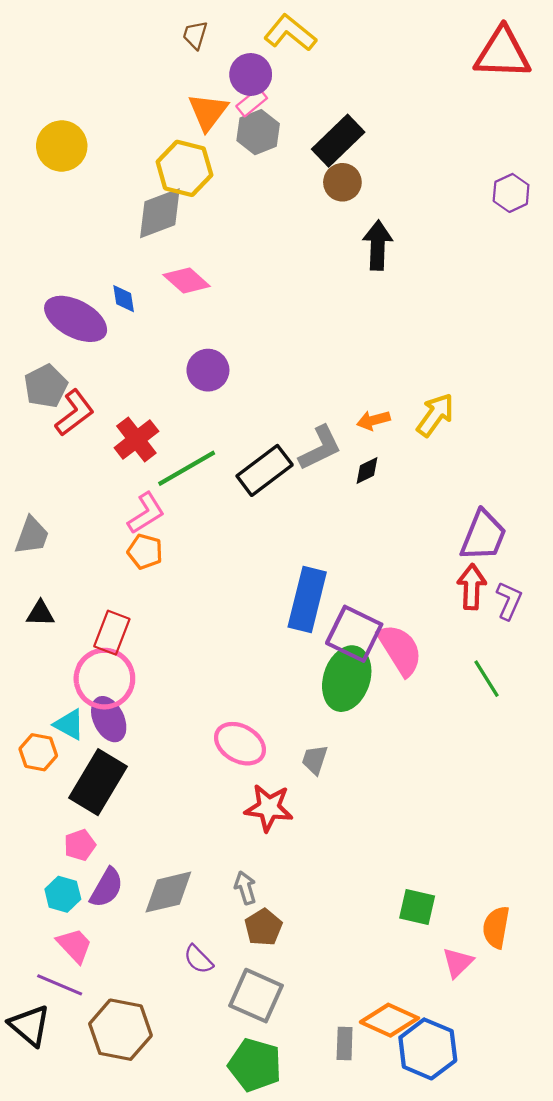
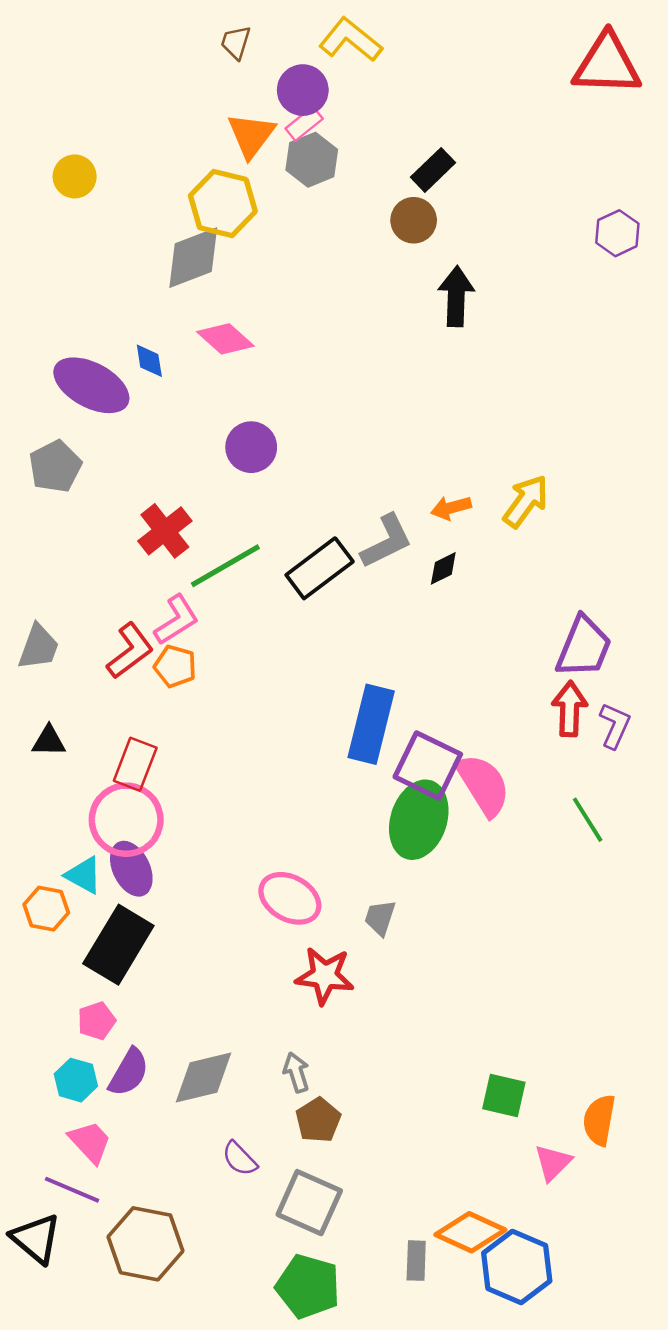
black rectangle: (338, 141) -> (433, 170), moved, size x0.7
yellow circle: (62, 146) -> (75, 176), size x0.7
red L-shape: (75, 413) -> (130, 651), moved

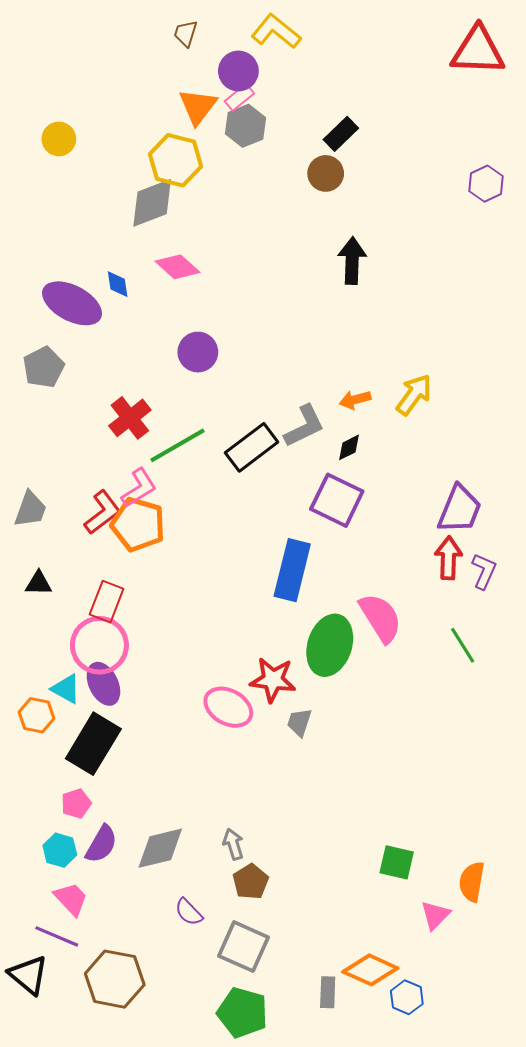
black arrow: (456, 296) -> (352, 261), moved
orange pentagon: (175, 666) -> (138, 525), size x1.6
purple square: (428, 766) -> (337, 500), moved
red star: (325, 976) -> (273, 680), moved
blue hexagon: (517, 1267) -> (407, 997), size x0.6

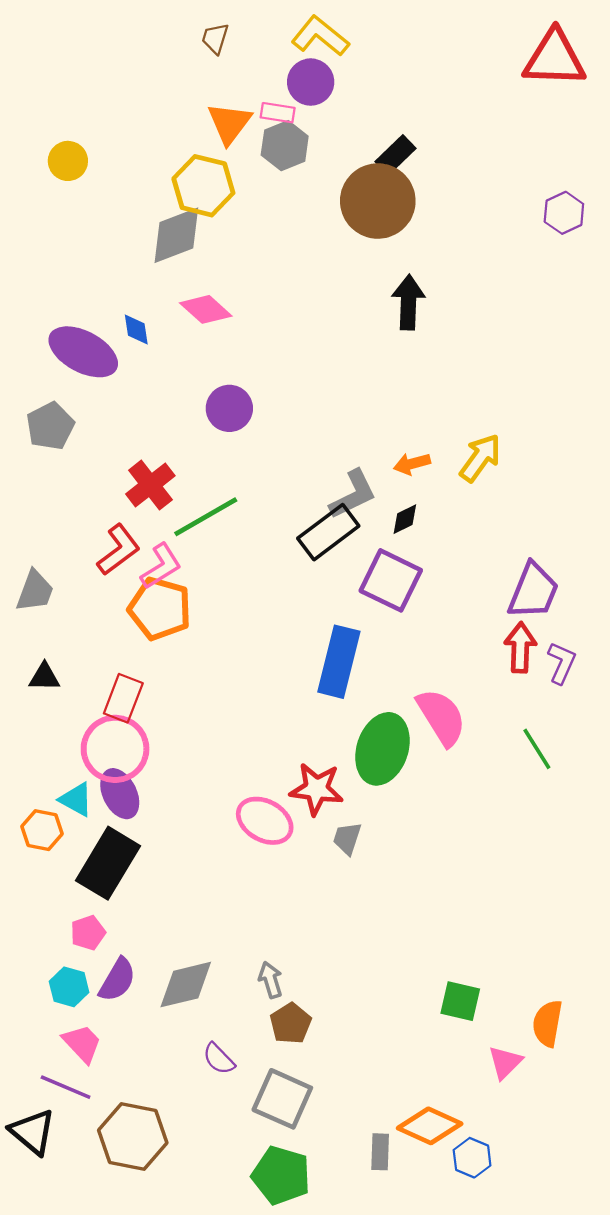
purple circle: (238, 71) -> (311, 82), moved
pink rectangle: (239, 97) -> (278, 113), turned 48
brown circle: (326, 173) -> (378, 201), size x1.8
black rectangle: (252, 447) -> (328, 532), moved
red L-shape: (102, 512) -> (119, 550), moved

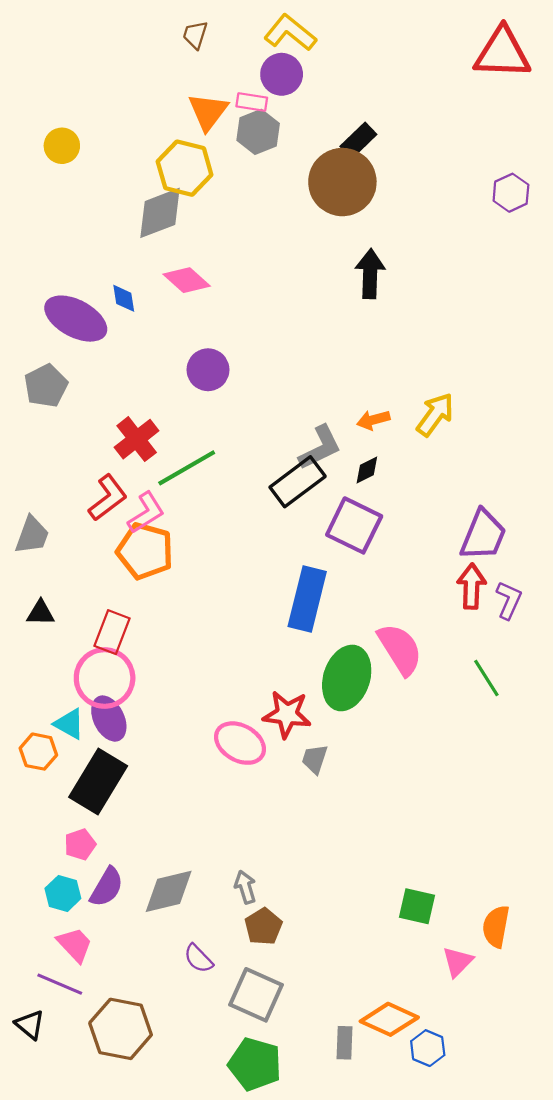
black triangle: (33, 1132) -> (30, 1025), size x0.7

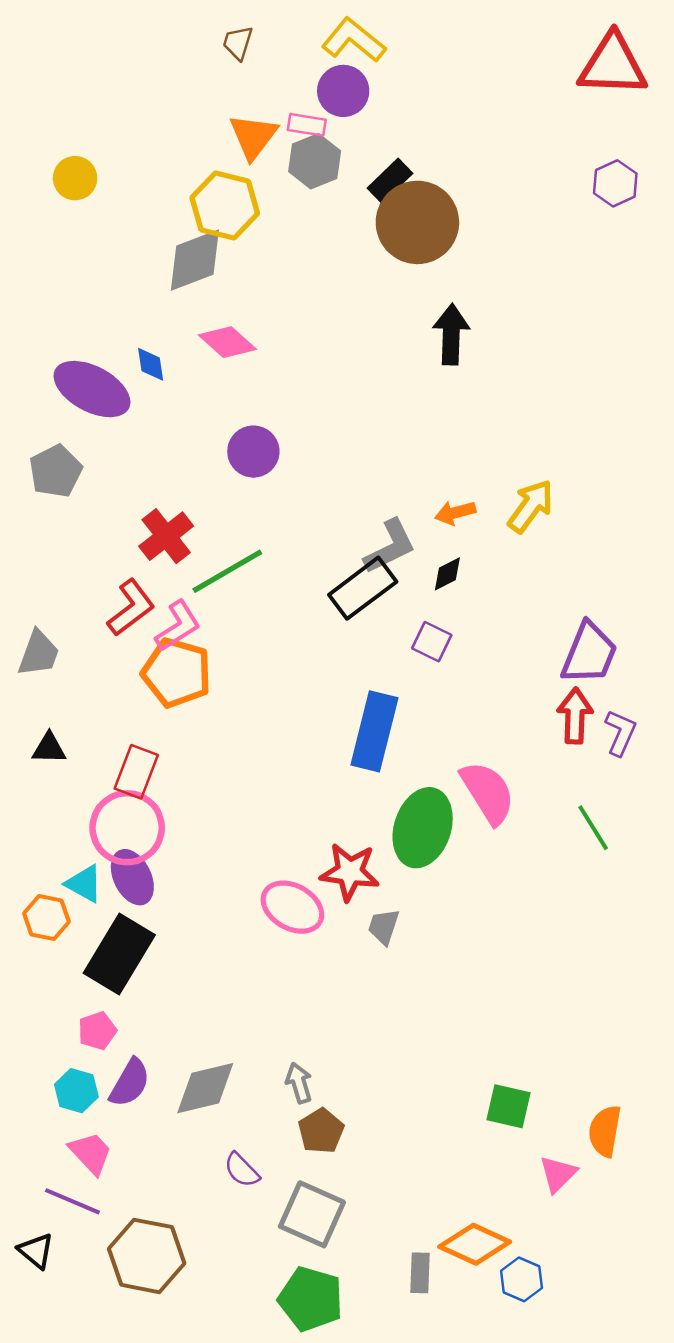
black rectangle: (358, 140) -> (390, 181), moved
purple hexagon: (511, 193) -> (615, 183), moved
purple square: (354, 525) -> (432, 642), size x0.6

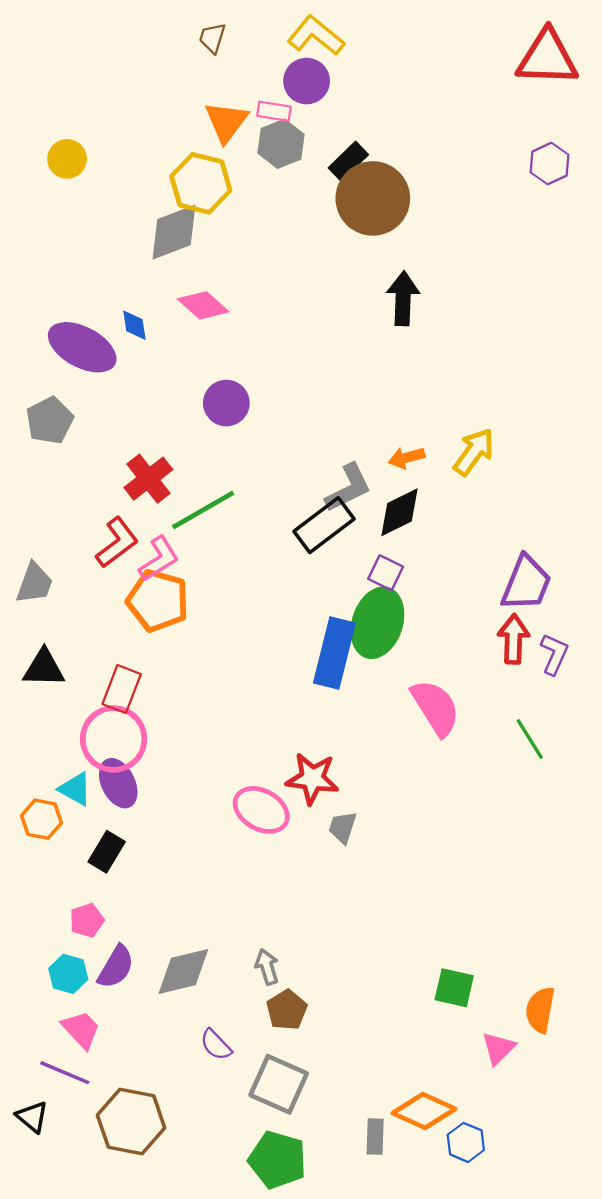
black diamond: (447, 574) -> (400, 512), size x1.6
black triangle: (49, 748) -> (44, 668), size x1.4
green ellipse: (423, 828) -> (377, 623), moved
black rectangle: (119, 954) -> (107, 852), size x0.6

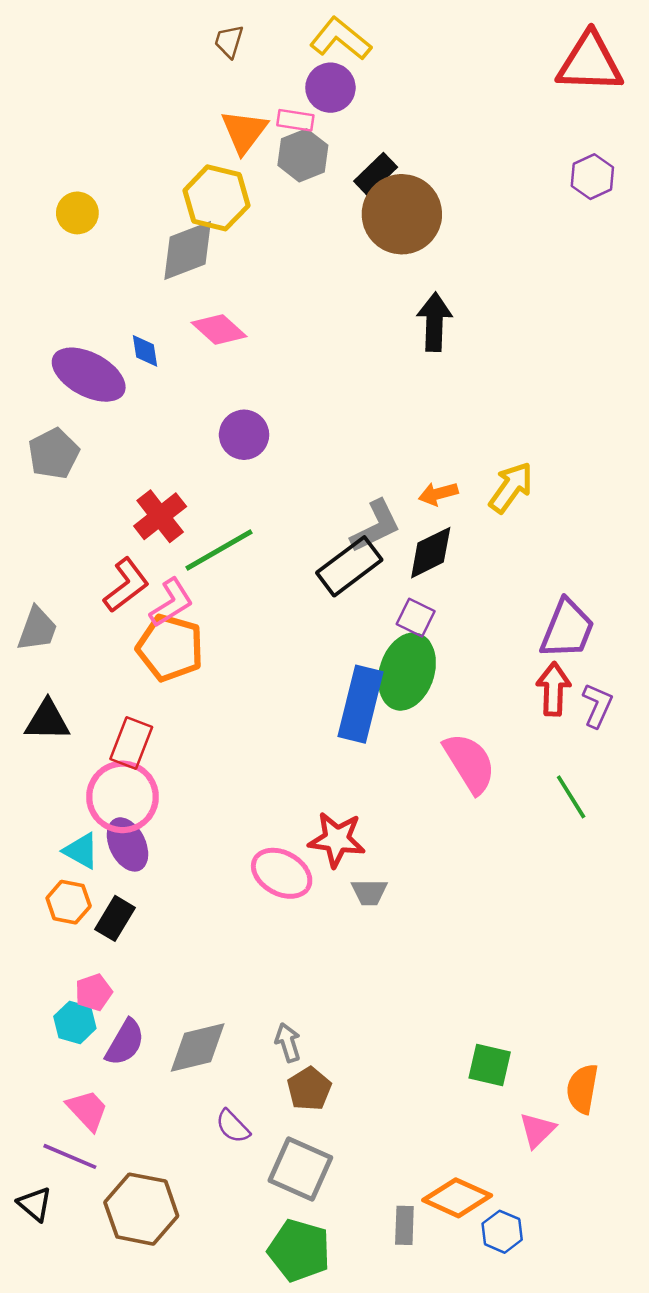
yellow circle: (67, 159) -> (77, 213), moved
orange hexagon: (41, 819) -> (69, 902), moved
gray trapezoid: (343, 827) -> (369, 892), turned -108
cyan hexagon: (68, 974) -> (75, 1022), moved

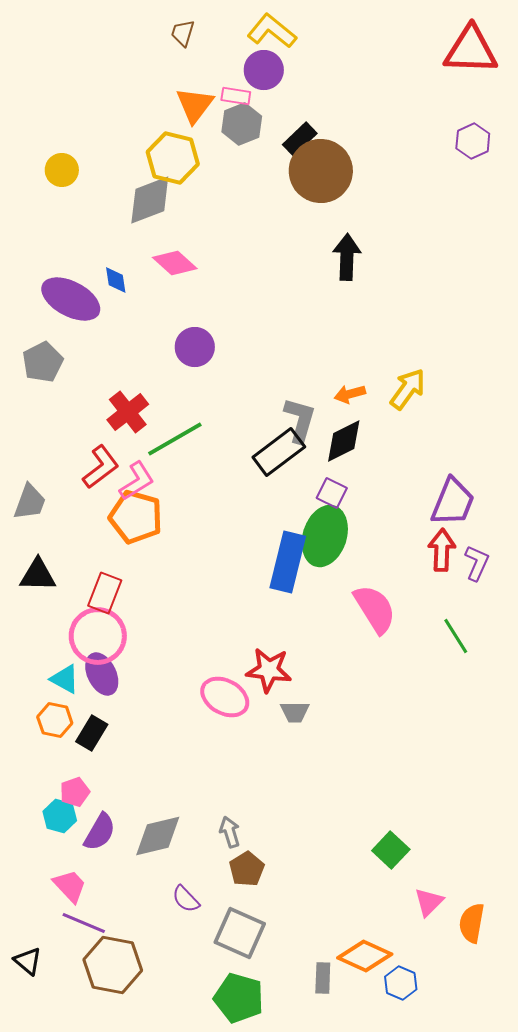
gray L-shape: (376, 526) -> (300, 420), turned -48
green square: (490, 1065) -> (391, 850), turned 30
orange semicircle: (582, 1089) -> (472, 923), moved
purple line: (70, 1156) -> (84, 923), moved

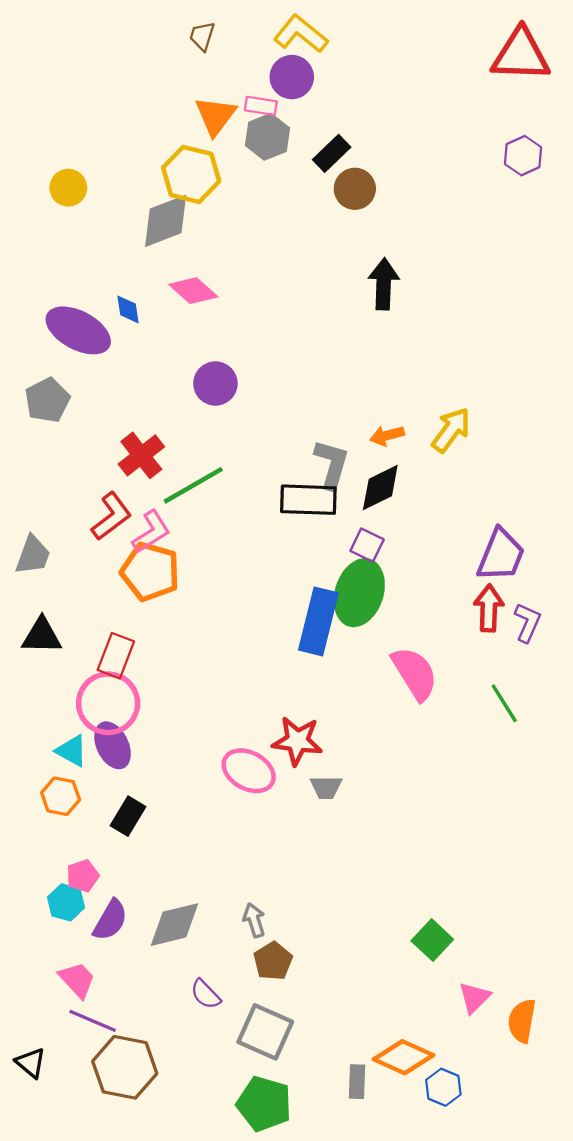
brown circle: (321, 171) -> (355, 189), size x0.6
black rectangle: (279, 452) -> (308, 500), turned 39
black rectangle: (92, 733) -> (128, 816), moved

